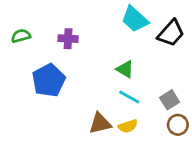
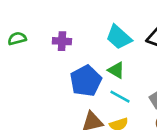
cyan trapezoid: (135, 19) -> (119, 37), moved
blue pentagon: (49, 80) -> (86, 81), moved

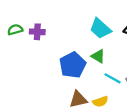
purple cross: (62, 41) -> (37, 32), moved
cyan line: (120, 97) -> (112, 78), moved

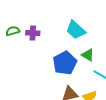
cyan trapezoid: (100, 29) -> (76, 30), moved

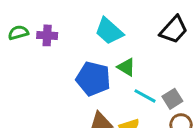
blue pentagon: (65, 63) -> (93, 79), turned -30

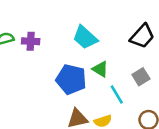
cyan line: (145, 96) -> (117, 95), turned 30
gray square: (172, 99) -> (141, 77), moved

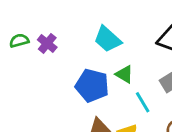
purple cross: (31, 41) -> (47, 43), turned 36

